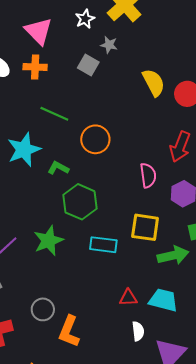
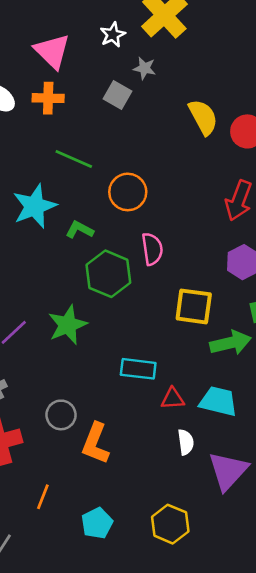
pink semicircle: (148, 175) -> (152, 249), moved
cyan rectangle: (103, 245) -> (138, 369), moved

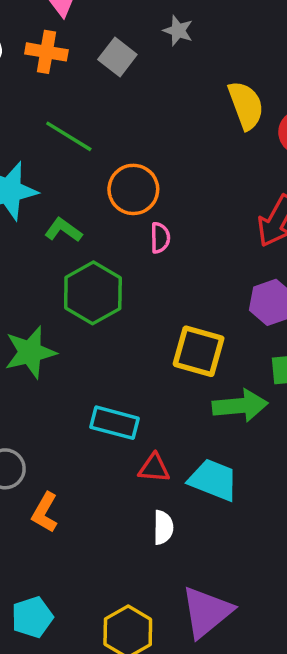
gray square: (118, 95) -> (117, 57), moved
pink semicircle: (152, 249) -> (160, 238), moved, size x0.7
orange L-shape: (95, 443) -> (45, 512), size x0.7
purple triangle: (228, 471) -> (207, 612), moved

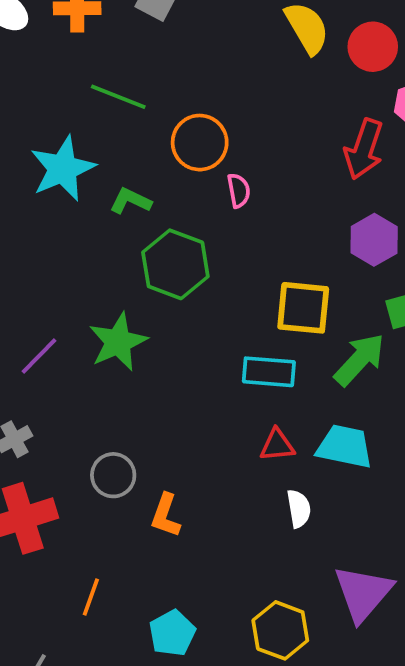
green arrow: (240, 406) -> (359, 360), turned -32
cyan rectangle: (115, 423) -> (269, 372), moved

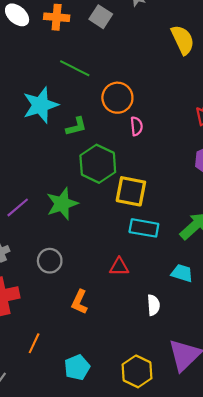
green L-shape: (131, 201) -> (76, 126), turned 135
yellow square: (303, 308) -> (131, 191), moved
red triangle: (277, 445) -> (119, 267), moved
cyan trapezoid: (345, 447) -> (182, 273), size x0.7
gray circle: (113, 475) -> (50, 261), moved

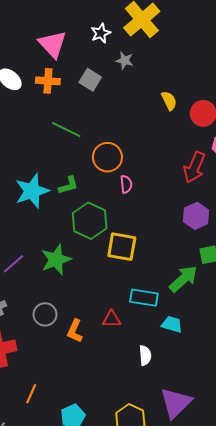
yellow semicircle: (183, 40) -> (169, 101), size x0.7
cyan star: (40, 105) -> (32, 191), moved
cyan rectangle: (144, 228) -> (144, 298), moved
orange L-shape: (79, 302) -> (75, 331), moved

